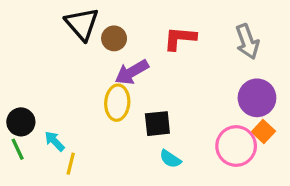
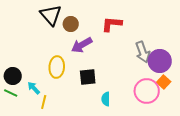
gray arrow: (247, 42) -> (143, 52), moved
yellow ellipse: (117, 103) -> (57, 67), moved
black square: (157, 124) -> (88, 77), moved
green line: (18, 149) -> (11, 93), turned -40
cyan semicircle: (170, 159) -> (106, 99), turned 56

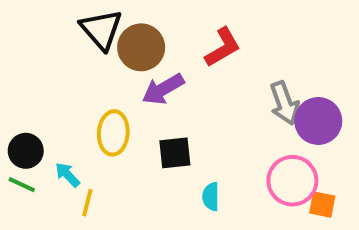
brown circle: (71, 24) -> (141, 47), size x1.5
red L-shape: (112, 24) -> (223, 47), turned 145
orange square: (164, 82) -> (322, 205), moved, turned -32

